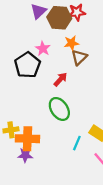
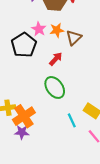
orange star: (71, 43) -> (57, 30), moved
orange cross: (27, 139) -> (24, 116), turned -35
cyan line: (77, 143) -> (72, 120), turned -48

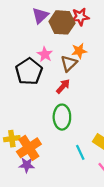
orange star: (57, 30) -> (79, 51), moved
brown triangle: (74, 38) -> (69, 63), moved
green ellipse: (55, 88) -> (62, 117), turned 35

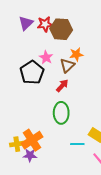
purple triangle: (40, 16) -> (26, 23), moved
red star: (80, 17) -> (45, 24), moved
yellow cross: (12, 139) -> (17, 144), moved
cyan line: (80, 152) -> (77, 144), turned -64

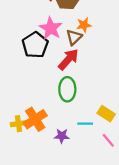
pink star: (46, 57) -> (51, 28), size x1.5
red arrow: (62, 86) -> (68, 59), size x1.5
purple star: (30, 155) -> (62, 136), moved

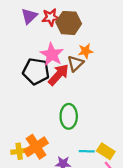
black pentagon: (35, 45) -> (36, 71), turned -30
red arrow: (68, 59) -> (59, 75), moved
yellow rectangle: (106, 114) -> (106, 151), moved

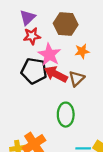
red star: (51, 17) -> (32, 36), moved
brown triangle: (75, 63) -> (77, 79), moved
red arrow: (59, 75) -> (56, 74), turned -105

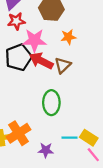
pink star: (49, 55) -> (34, 40), turned -30
black pentagon: (34, 71) -> (19, 57), turned -30

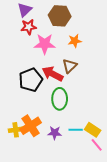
black pentagon: (19, 57) -> (31, 80), moved
red arrow: (41, 61) -> (53, 74), moved
purple star: (46, 150) -> (55, 133), moved

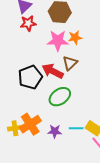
pink star: (45, 44) -> (58, 41), moved
green ellipse: (60, 99) -> (60, 97), turned 55

